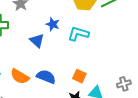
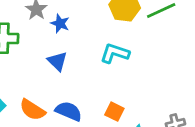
blue star: (53, 24) -> (60, 23), moved

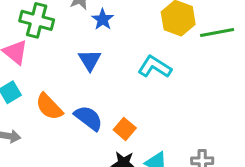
orange square: (114, 112) -> (125, 129), moved

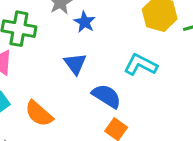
blue semicircle: (88, 118) -> (107, 96), moved

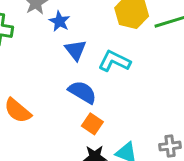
blue triangle: (75, 64) -> (76, 50), moved

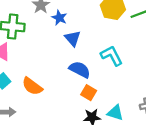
cyan L-shape: (114, 61) -> (112, 56), moved, turned 40

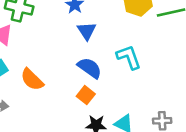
orange square: (89, 93) -> (86, 95), moved

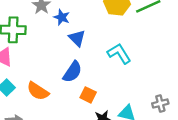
blue semicircle: (90, 68) -> (73, 72), moved, turned 100

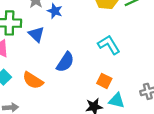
blue triangle: (77, 38) -> (36, 34), moved
orange square: (88, 95) -> (104, 81), moved

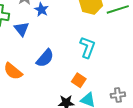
cyan L-shape: (109, 45) -> (87, 47), turned 45

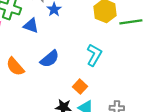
blue triangle: (22, 29) -> (31, 26), turned -42

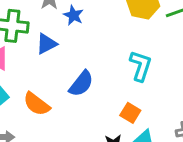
blue triangle: (31, 26) -> (46, 44), turned -35

